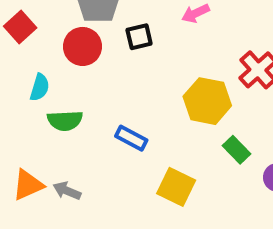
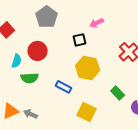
black square: (139, 37) -> (80, 40), moved
red circle: (83, 46) -> (38, 51), moved
yellow hexagon: (207, 101) -> (88, 68), moved

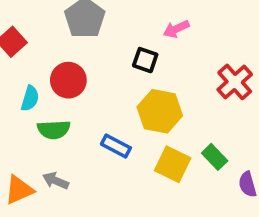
black square: (80, 40) -> (145, 60), turned 32
yellow square: (87, 112) -> (173, 164), moved
gray arrow: (31, 114) -> (56, 181), moved

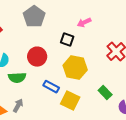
red circle: (68, 80) -> (37, 57), moved
yellow square: (173, 164) -> (70, 101), moved
gray arrow: (56, 181) -> (18, 106), turned 96

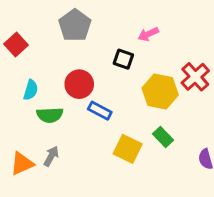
yellow hexagon: (75, 68) -> (160, 91), moved
blue rectangle: (51, 87) -> (100, 111), moved
green rectangle: (105, 93) -> (163, 137), moved

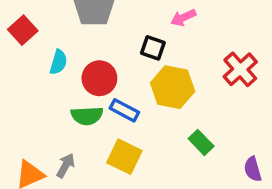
cyan semicircle: (31, 90) -> (58, 62), moved
yellow hexagon: (160, 91) -> (173, 87), moved
green semicircle: (50, 115) -> (87, 116), moved
yellow square: (128, 149) -> (124, 157), moved

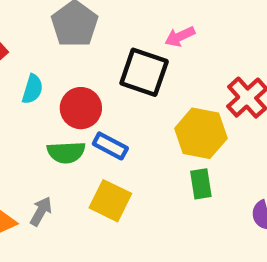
black square: (153, 48) -> (144, 72), size x1.6
yellow hexagon: (173, 87) -> (201, 133), moved
green rectangle: (201, 142) -> (201, 184), turned 35

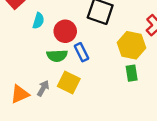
blue rectangle: (110, 146) -> (82, 52), turned 36
yellow square: (110, 201) -> (69, 82), moved

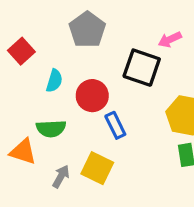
green semicircle: (57, 56) -> (51, 129), moved
orange triangle: (20, 94) -> (23, 152), moved, turned 42

